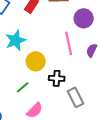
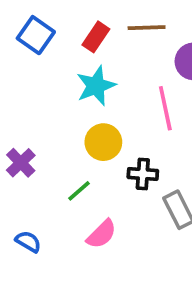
cyan star: (16, 40) -> (96, 86), moved

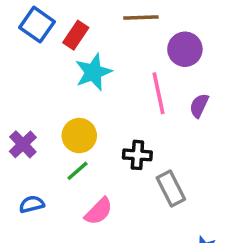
red rectangle: (96, 37) -> (76, 35), moved
yellow circle: (103, 142) -> (79, 136), moved
blue semicircle: (28, 242) -> (32, 204), moved, turned -45

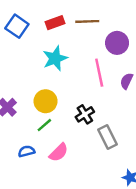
red rectangle: (76, 35) -> (55, 23), moved, turned 36
black cross: (137, 155) -> (85, 114), turned -36
blue semicircle: (32, 204) -> (26, 151), moved

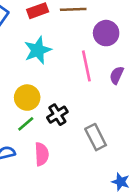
black cross: (85, 114) -> (57, 115), moved
pink semicircle: (59, 152) -> (42, 154), turned -48

